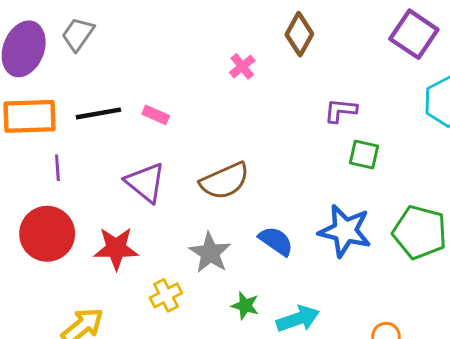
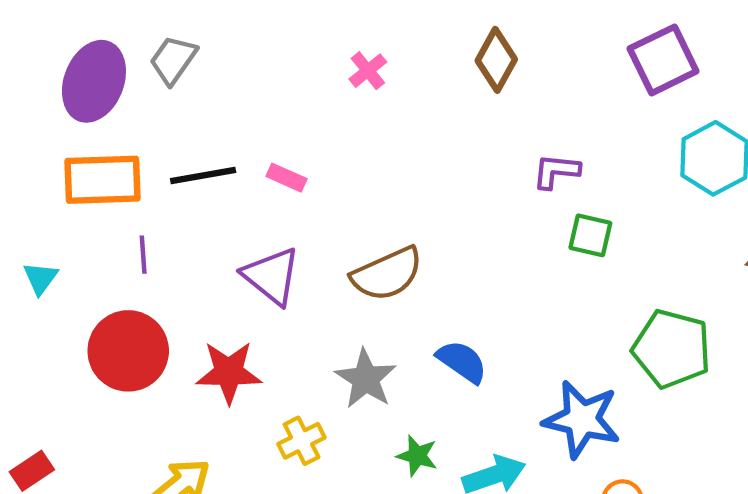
purple square: (414, 34) -> (663, 60), turned 30
pink cross: (242, 66) -> (368, 71), moved
blue star: (345, 231) -> (582, 419), moved

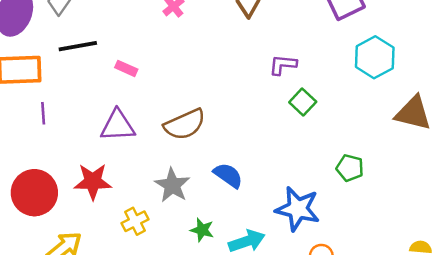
black line: (203, 175) -> (78, 46), moved
green square: (590, 235) -> (303, 102), turned 30
purple triangle: (272, 276) -> (118, 126), turned -42
green pentagon: (672, 349) -> (350, 168), size x0.6
red circle: (128, 351) -> (34, 193), moved

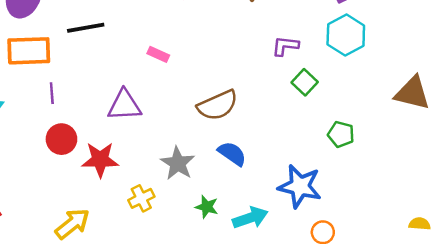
cyan hexagon: (375, 57) -> (346, 35), moved
pink rectangle: (126, 68) -> (158, 54), moved
brown semicircle: (185, 124) -> (218, 105), moved
green pentagon: (350, 168) -> (341, 134), moved
red circle: (34, 193) -> (61, 139), moved, size x0.7

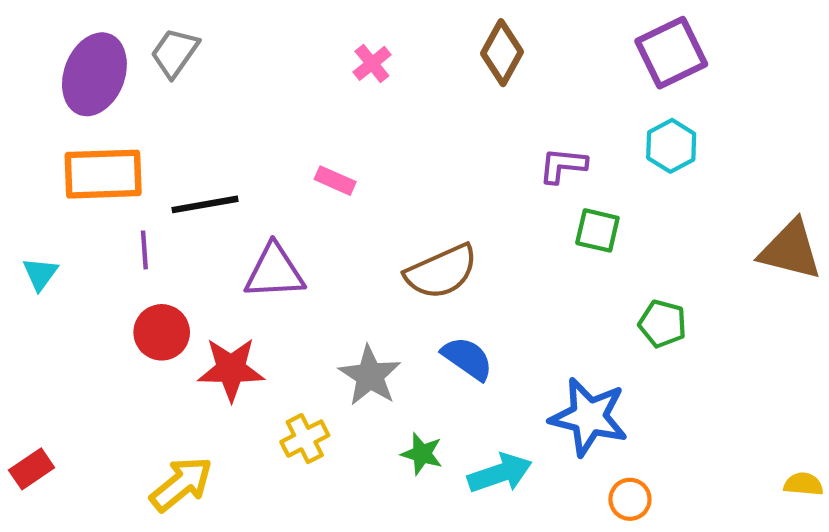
black line: (86, 28) -> (205, 204), moved
cyan hexagon: (346, 35) -> (671, 146), size x0.7
green square: (305, 82) -> (597, 230), turned -30

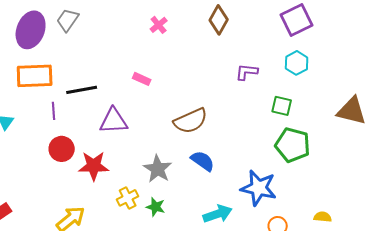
green square: (597, 230) -> (282, 106), moved
green pentagon: (663, 324) -> (293, 145), size x1.6
green star: (422, 454) -> (156, 207), moved
yellow semicircle: (803, 484) -> (323, 217), moved

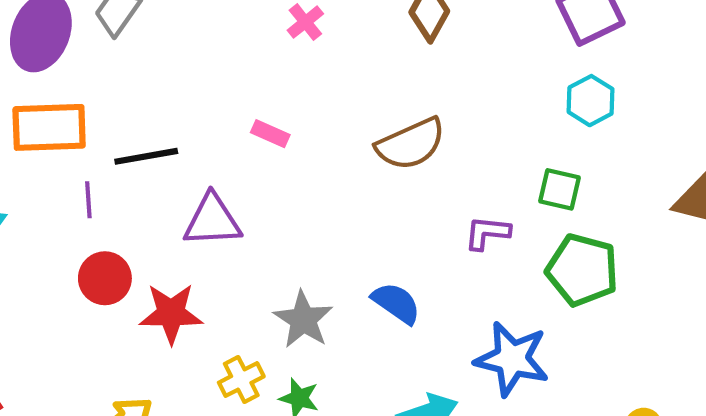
purple L-shape: (247, 72) -> (487, 233), moved
brown semicircle: (191, 121) -> (411, 144), moved

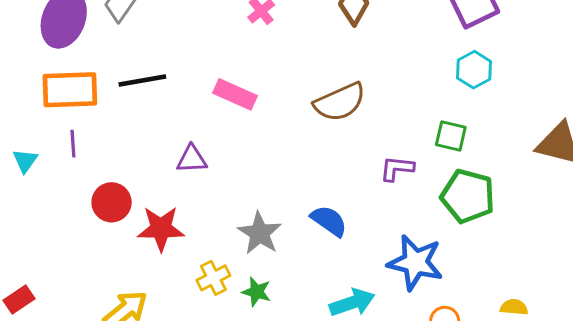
pink rectangle: (270, 134) -> (235, 94), size x1.5
black line: (146, 156) -> (142, 80), moved
purple line: (88, 200) -> (73, 144), moved
purple triangle: (212, 220) -> (192, 159), size x0.7

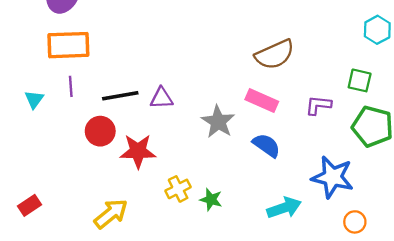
black line: (142, 80) -> (120, 96), moved
pink rectangle: (235, 94) -> (262, 100), moved
gray star: (260, 233) -> (218, 122), moved

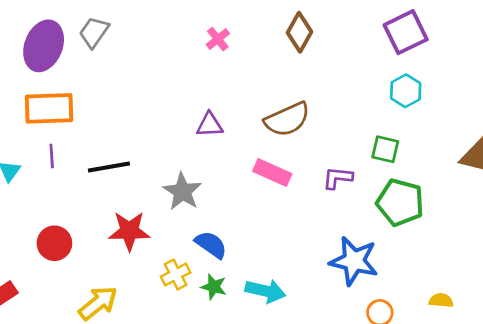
purple triangle: (162, 98) -> (210, 125), moved
gray star: (218, 122) -> (182, 191), moved
red circle: (100, 131) -> (54, 243), moved
blue semicircle: (266, 145) -> (211, 245), moved
cyan arrow: (284, 208) -> (265, 291), moved, turned 32

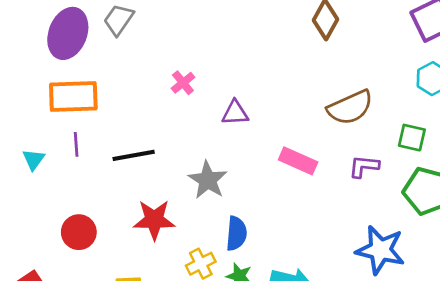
pink cross: (218, 39) -> (183, 83), moved
brown semicircle: (287, 119) -> (350, 107), moved
blue semicircle: (211, 245) -> (236, 234), turned 60

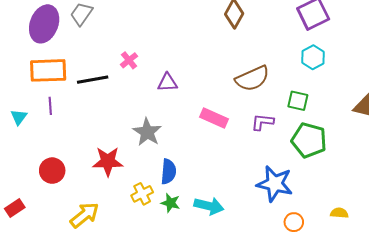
black line: (134, 155) -> (93, 80), moved

